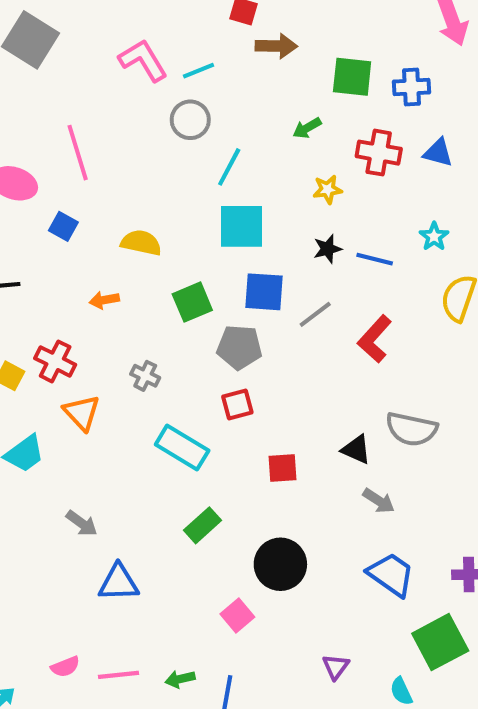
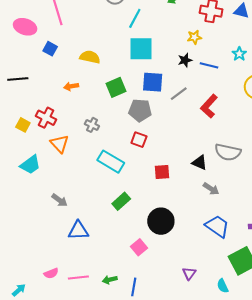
yellow star: (328, 189) -> (194, 37), moved
red square: (237, 404) -> (139, 140), turned 35

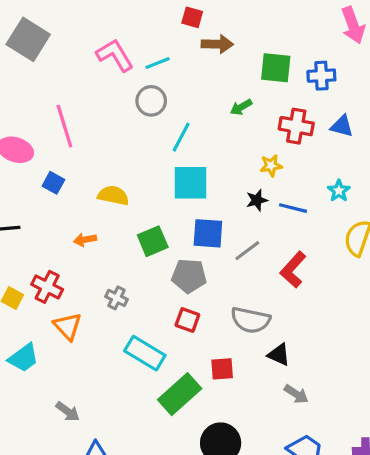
gray semicircle: (228, 152) -> (250, 320), moved
green rectangle: (121, 201) -> (180, 394), moved, size x1.5

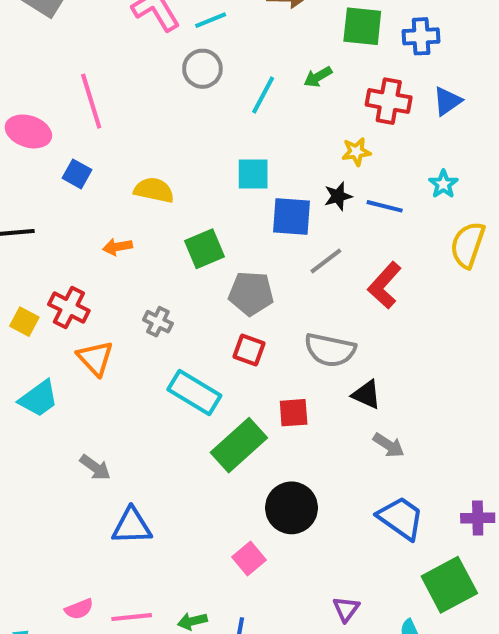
blue triangle: (342, 126) -> (447, 101), turned -50
cyan line: (181, 137) -> (263, 95), moved
cyan square: (191, 183) -> (253, 174), size x0.7
blue square: (208, 233) -> (292, 216), moved

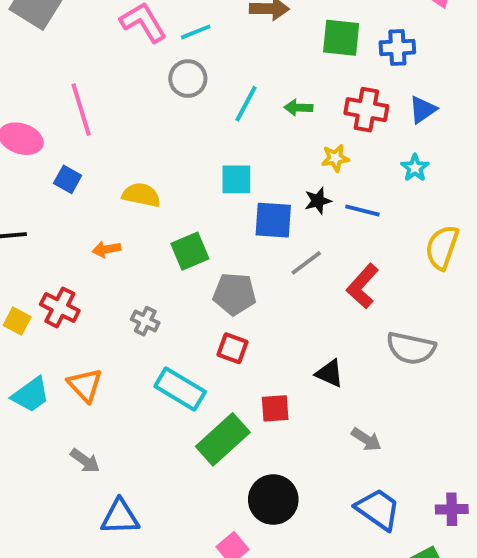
green arrow: (318, 77) -> (298, 108), moved, turned 32
cyan star: (443, 184) -> (415, 168), moved
gray semicircle: (330, 350) -> (411, 348), moved
orange triangle: (95, 358) -> (85, 385), moved
black triangle: (366, 395) -> (329, 373), moved

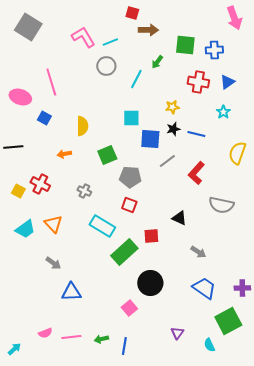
green arrow: (298, 108) -> (157, 62), moved, turned -56
yellow star: (335, 158) -> (172, 107), moved
yellow semicircle: (141, 195) -> (82, 126), turned 78

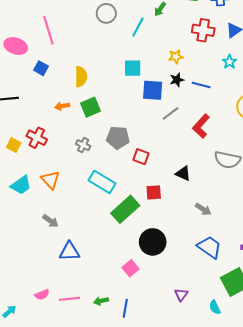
green square: (107, 155) -> (90, 107), moved
gray pentagon: (130, 177) -> (118, 138), moved
red square: (129, 205) -> (141, 157), moved

